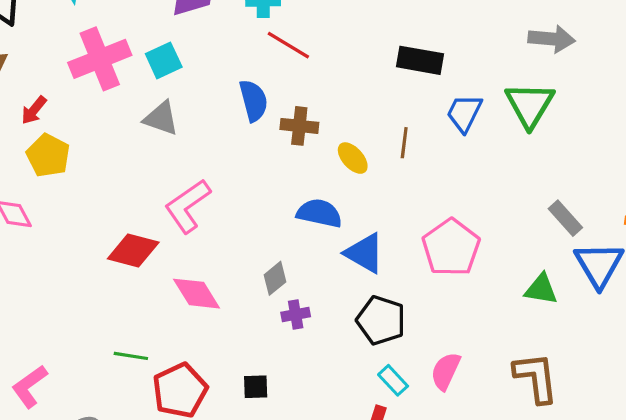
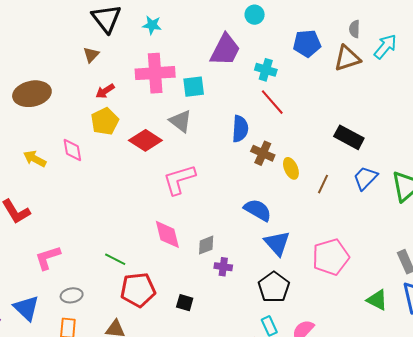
yellow ellipse: (353, 158) -> (291, 168), moved
red diamond: (133, 250) -> (145, 140), moved
gray diamond: (275, 278) -> (206, 245), moved

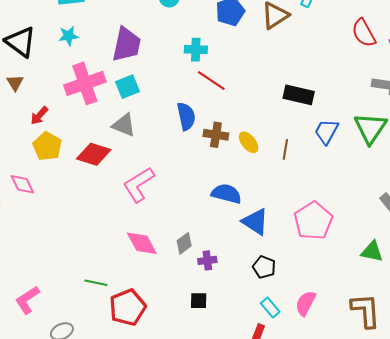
purple trapezoid: (225, 50) -> (127, 44), moved
black pentagon: (274, 287) -> (264, 267), size x0.7
black square: (185, 303) -> (199, 301), moved

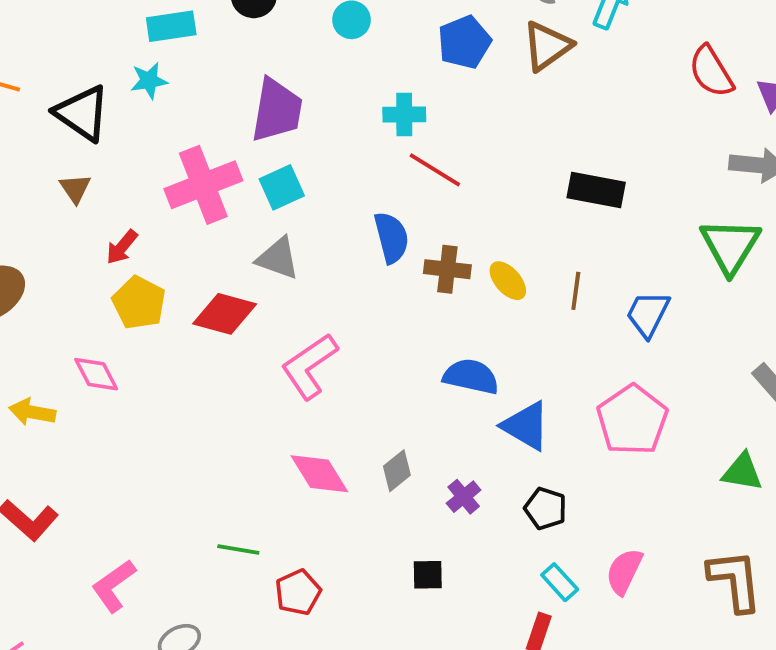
cyan star: (68, 36) -> (149, 81), moved
blue trapezoid: (326, 132) -> (648, 314), moved
purple cross: (207, 260) -> (464, 497), moved, turned -30
red pentagon: (128, 307) -> (298, 592), size x0.7

